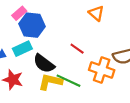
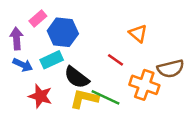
pink rectangle: (19, 13) -> (38, 18), moved
orange triangle: (96, 13) -> (138, 34), moved

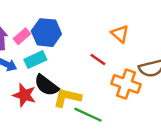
pink rectangle: (38, 18) -> (22, 36), moved
black semicircle: (77, 77) -> (46, 85), moved
green line: (105, 97) -> (88, 115), moved

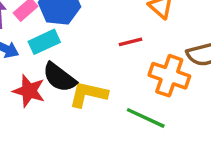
red line: (98, 60) -> (130, 42), turned -49
green line: (88, 115) -> (146, 118), moved

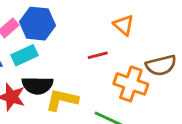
black semicircle: (59, 77) -> (37, 85), turned -36

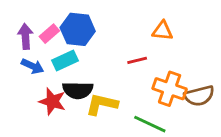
orange triangle: (124, 25) -> (162, 31), turned -35
brown semicircle: (161, 65) -> (199, 96), moved

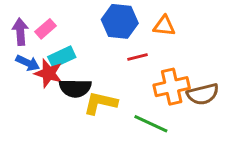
blue hexagon: (78, 29) -> (120, 21), moved
orange cross: (170, 89) -> (172, 87), turned -32
red star: (52, 101) -> (48, 73), moved

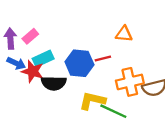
blue hexagon: (120, 21) -> (79, 63), moved
yellow L-shape: (100, 103) -> (92, 101), moved

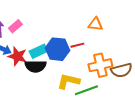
cyan rectangle: (43, 59) -> (38, 51), moved
green line: (113, 111) -> (86, 90), turned -45

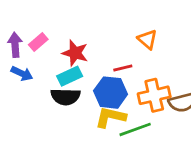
orange triangle: (95, 24) -> (147, 39), turned 35
blue hexagon: (57, 49) -> (111, 93), moved
red star: (17, 56) -> (75, 53), moved

